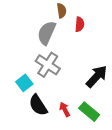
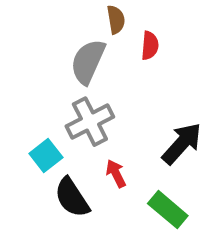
gray cross: (48, 65) -> (90, 122), turned 30
red arrow: (65, 109) -> (116, 174), moved

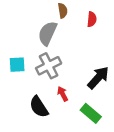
red semicircle: (150, 46) -> (92, 19), moved
cyan square: (46, 156) -> (17, 65), moved, turned 35

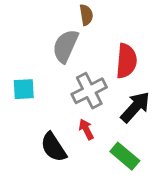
red semicircle: (92, 19) -> (126, 61), moved, size x1.6
gray cross: (49, 66) -> (89, 91), moved

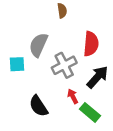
gray semicircle: (65, 46) -> (38, 45), moved
red arrow: (86, 129) -> (73, 96), moved

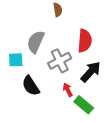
black semicircle: (38, 106) -> (31, 86), moved

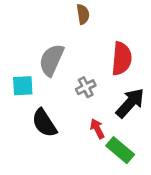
gray cross: (60, 61) -> (86, 87), size x0.6

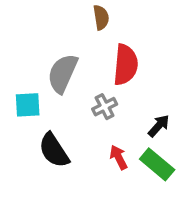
red semicircle: (122, 59) -> (126, 65), moved
black arrow: (130, 103) -> (159, 126), size x0.6
green rectangle: (120, 150) -> (157, 164), moved

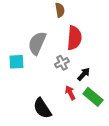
black arrow: (159, 126) -> (84, 74), moved
black semicircle: (54, 150) -> (42, 108), moved

